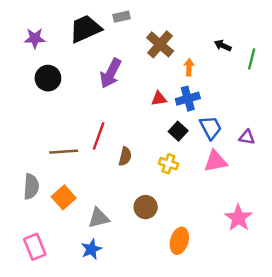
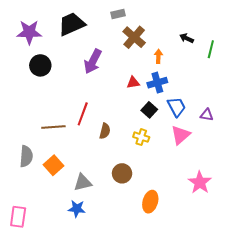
gray rectangle: (121, 17) -> (118, 14), moved
purple star: (35, 38) -> (29, 32), size x1.4
pink triangle: (215, 161) -> (181, 135), turned -30
pink rectangle: (35, 247) -> (18, 217), moved, turned 30
blue star: (91, 249) -> (77, 209), turned 30

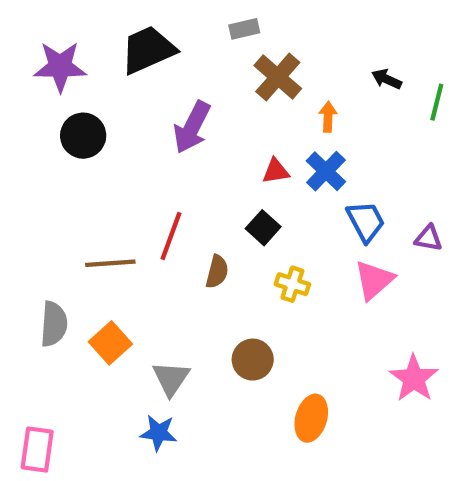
blue cross: (157, 83) -> (326, 171), turned -30
black square: (149, 110) -> (263, 228), moved
gray triangle: (83, 182) -> (171, 378), turned -42

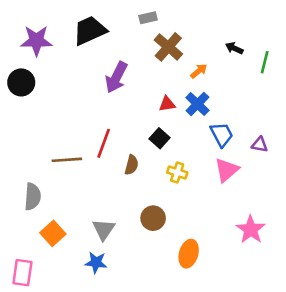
orange arrow: (328, 117) -> (199, 71), turned 48
black circle: (83, 136) -> (21, 82), moved
orange square: (110, 343) -> (53, 233), moved

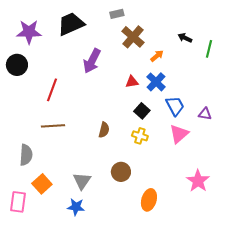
black square: (159, 138) -> (142, 111), moved
red line: (104, 143) -> (52, 90), moved
pink rectangle: (22, 273) -> (18, 202), moved

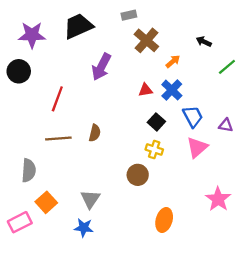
green line: (209, 49) -> (227, 67), moved, turned 36
brown semicircle: (104, 130) -> (95, 133), moved
brown circle: (121, 172) -> (138, 175), moved
pink rectangle: (18, 202) -> (20, 222), turned 55

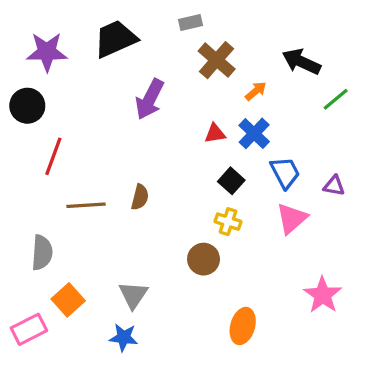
black arrow: (204, 42) -> (301, 62), size x1.6
red line: (57, 99) -> (53, 156), moved

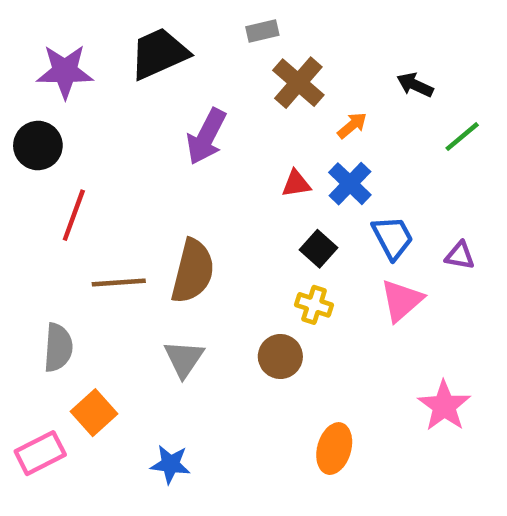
black arrow: (301, 62) -> (415, 85), size x0.7
brown semicircle: (140, 197) -> (193, 271), size x1.8
gray triangle: (133, 295) -> (184, 359), moved

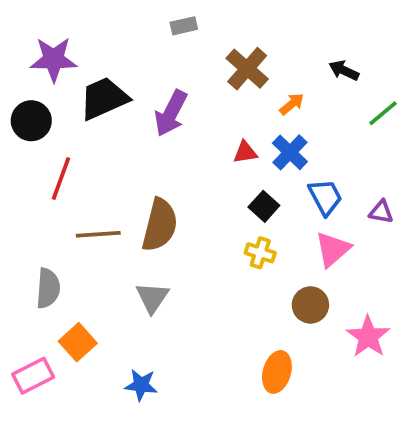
gray rectangle: (262, 31) -> (184, 26), moved
black trapezoid: (159, 53) -> (104, 98), moved
brown circle: (280, 356) -> (310, 305), moved

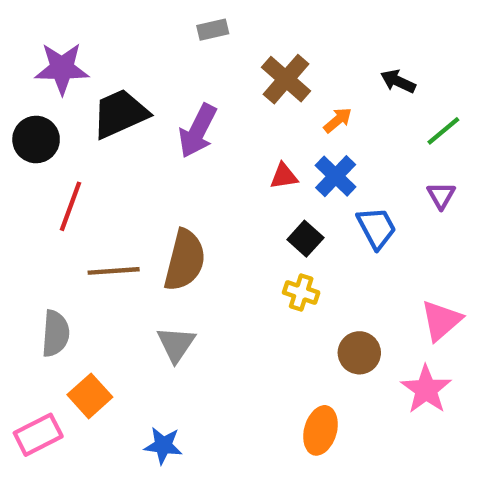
purple triangle: (381, 212) -> (441, 196), moved, turned 50
pink triangle: (333, 249) -> (441, 321), moved

